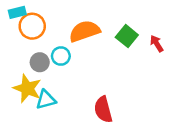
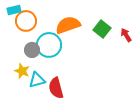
cyan circle: (61, 56) -> (49, 45), size x1.6
yellow star: (27, 88) -> (22, 71), size x0.7
red semicircle: (103, 110) -> (56, 88), moved

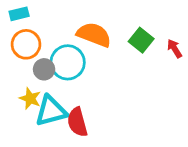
orange circle: (26, 21) -> (26, 44), moved
orange semicircle: (68, 25) -> (94, 35), turned 40
cyan triangle: (37, 80) -> (51, 111), size x1.4

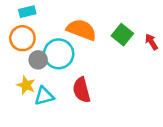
cyan rectangle: (19, 14) -> (27, 12), moved
cyan triangle: (51, 111) -> (44, 96), size x0.7
red semicircle: (77, 122) -> (82, 90), moved

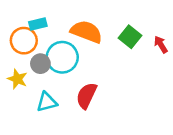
cyan rectangle: (27, 12) -> (38, 24), moved
yellow star: (26, 85) -> (17, 79), moved
red semicircle: (82, 90) -> (86, 96), turned 40

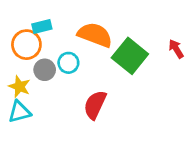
green square: (130, 37) -> (130, 56), moved, size x1.4
cyan circle: (62, 57) -> (68, 63), size x0.6
cyan triangle: (47, 102) -> (19, 112), moved

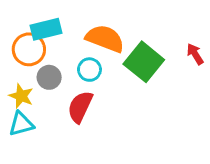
cyan rectangle: (42, 26) -> (46, 29), size x1.4
cyan circle: (68, 63) -> (89, 70), moved
red semicircle: (95, 105) -> (80, 107), moved

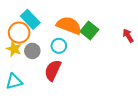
cyan rectangle: (46, 29) -> (30, 19), turned 60
green square: (144, 62) -> (89, 31), moved, size x0.7
yellow star: (21, 96) -> (14, 49), moved

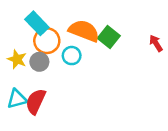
orange circle: (19, 33) -> (47, 41), moved
red semicircle: (53, 70) -> (36, 101), moved

